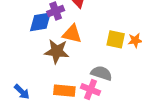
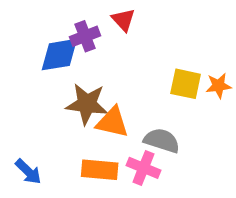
orange triangle: (72, 34) -> (112, 122), moved

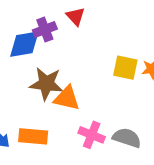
gray semicircle: (162, 141) -> (127, 138), moved
orange rectangle: (100, 170) -> (33, 136), moved

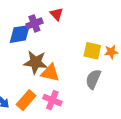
pink cross: (92, 135) -> (52, 100), moved
orange rectangle: (33, 136) -> (26, 100), turned -54
gray semicircle: (127, 138) -> (93, 79), moved, turned -84

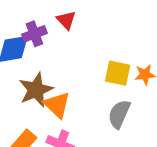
brown star: (36, 62) -> (36, 90), turned -30
orange triangle: (50, 73) -> (57, 105), turned 30

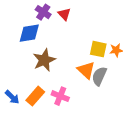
purple cross: (34, 34) -> (43, 12), moved, turned -35
orange triangle: (57, 105) -> (86, 70), moved

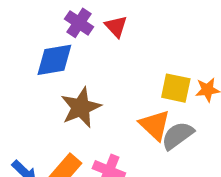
gray semicircle: (99, 76) -> (178, 136), turned 30

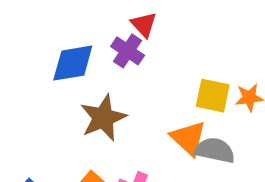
purple cross: (79, 23) -> (128, 51), moved
gray semicircle: (178, 136) -> (215, 150), turned 48

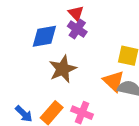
red triangle: (144, 25) -> (76, 13), moved

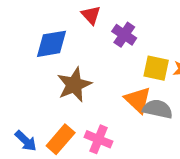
purple cross: (77, 29) -> (124, 35), moved

